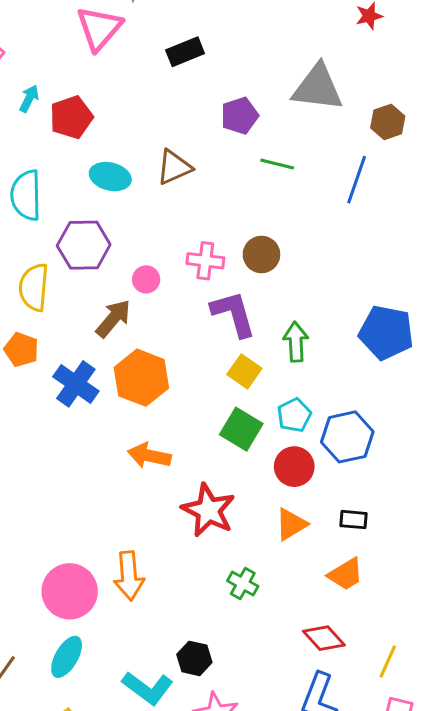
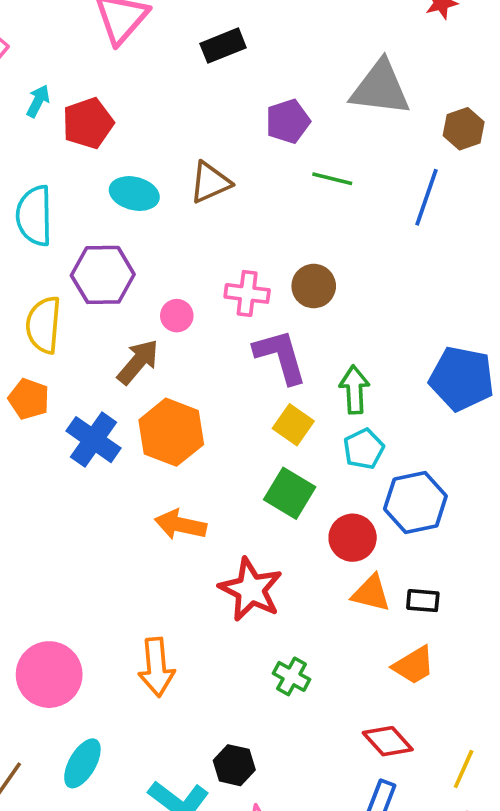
cyan pentagon: (294, 415) -> (364, 449), moved
orange triangle: (291, 524) -> (371, 593), moved, turned 45
pink circle: (70, 591) -> (49, 675), moved

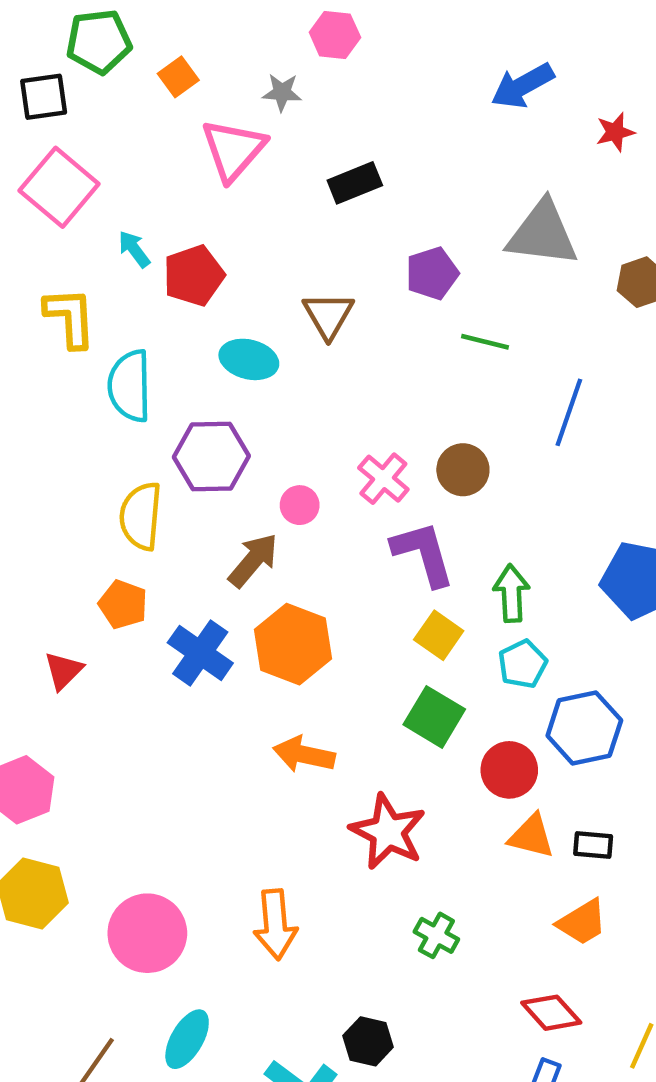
cyan arrow: (38, 101) -> (134, 249), turned -64
brown triangle: (210, 182) -> (328, 315), moved, turned -36
blue line: (427, 197) -> (569, 412), moved
pink cross: (247, 293) -> (383, 479), turned 33

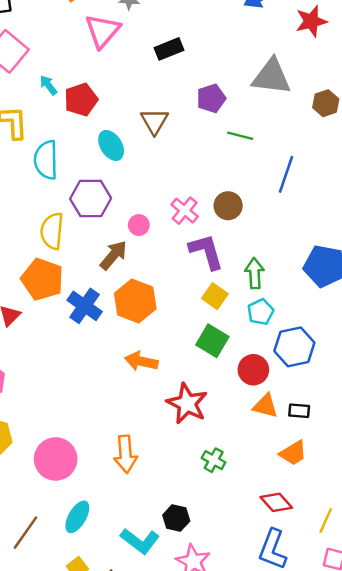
red star: (615, 132) -> (311, 21), size x1.5
cyan ellipse: (249, 359) -> (111, 145), turned 44
orange pentagon: (123, 604) -> (42, 279), size x1.6

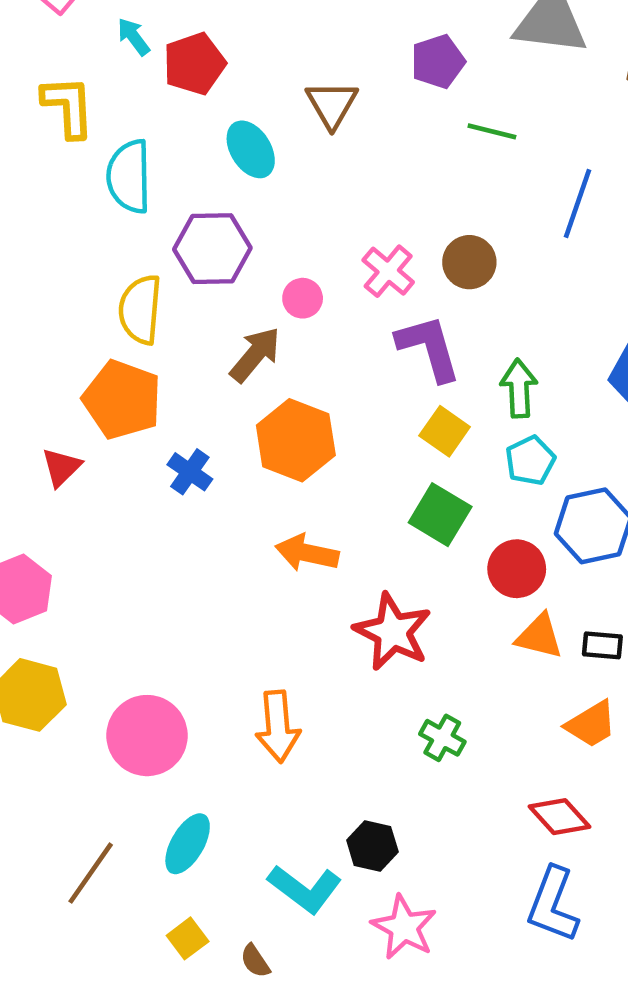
blue cross: (85, 306) -> (190, 472), moved, size x0.7

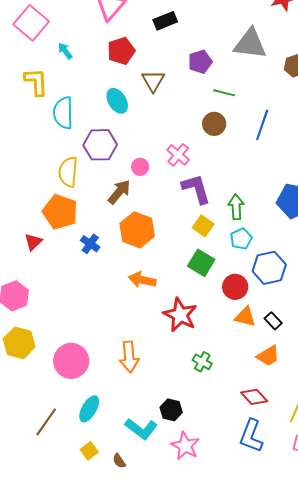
red pentagon: (194, 64) -> (121, 51), moved
brown circle: (469, 262) -> (214, 124), moved
black rectangle: (602, 645) -> (273, 321), turned 42

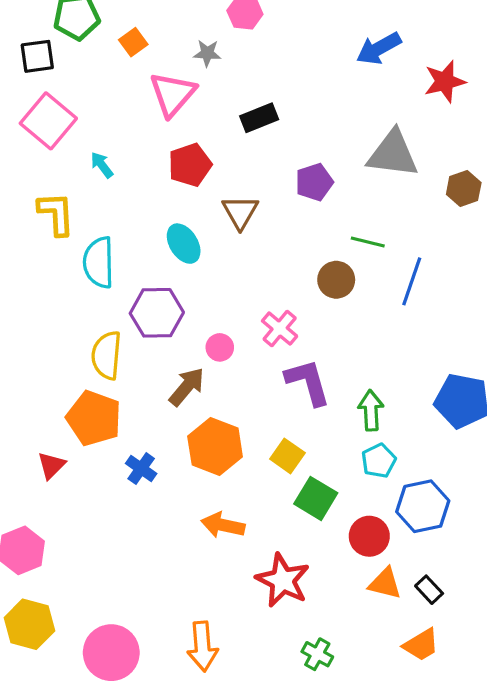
green line: (224, 93) -> (368, 242), moved
yellow square: (203, 226) -> (287, 456), moved

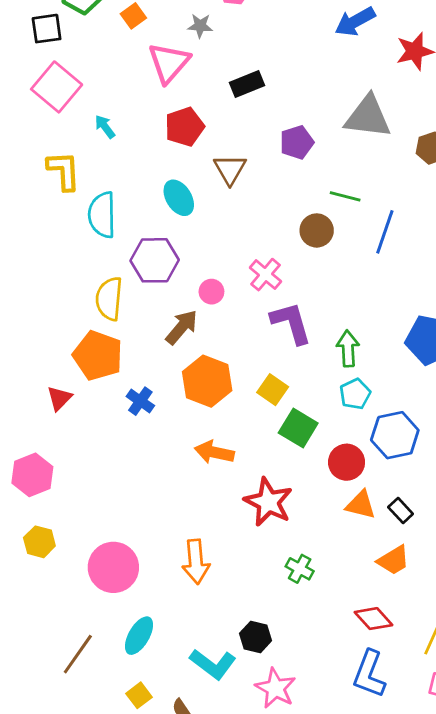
yellow hexagon: (29, 624) -> (39, 542), size x0.7

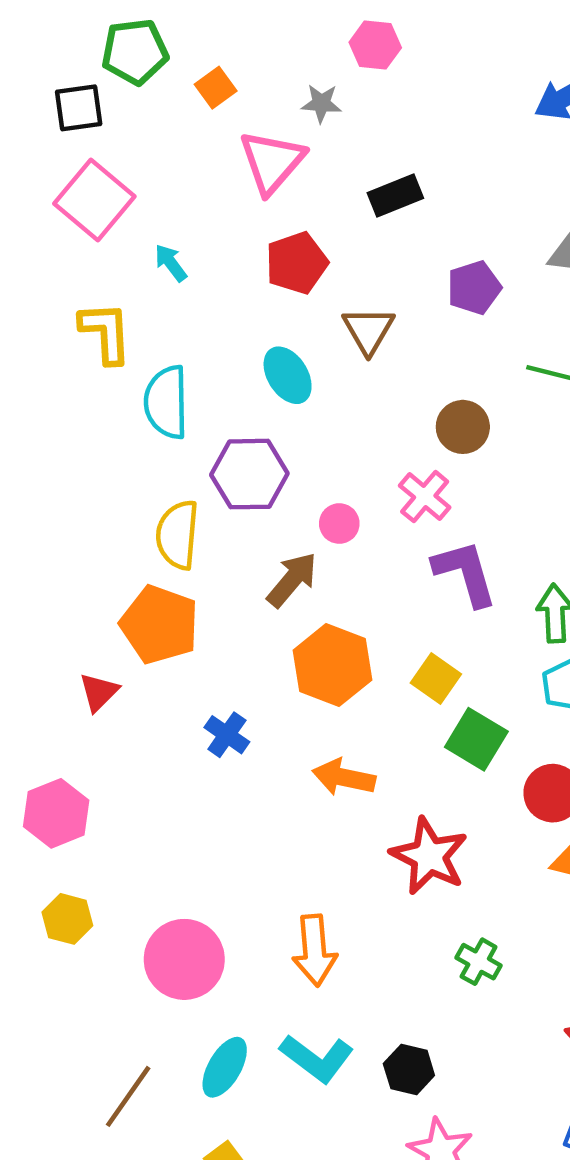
brown circle: (317, 230) -> (463, 427), moved
blue cross: (140, 401) -> (227, 735), moved
cyan L-shape: (213, 664) -> (317, 1058), moved

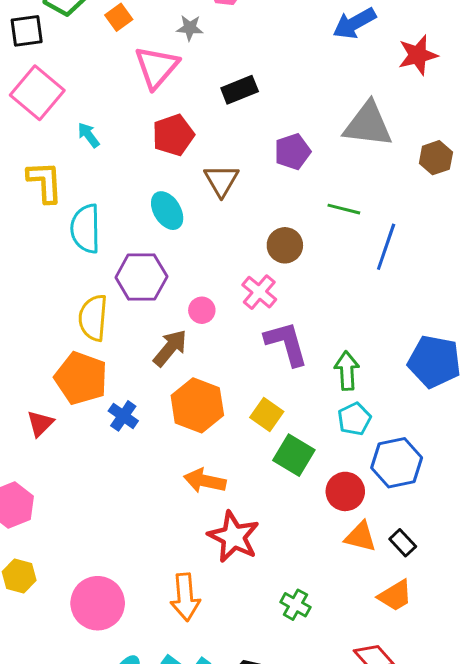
blue cross: (227, 735) -> (123, 416), moved
red star: (429, 856) -> (234, 537), moved

